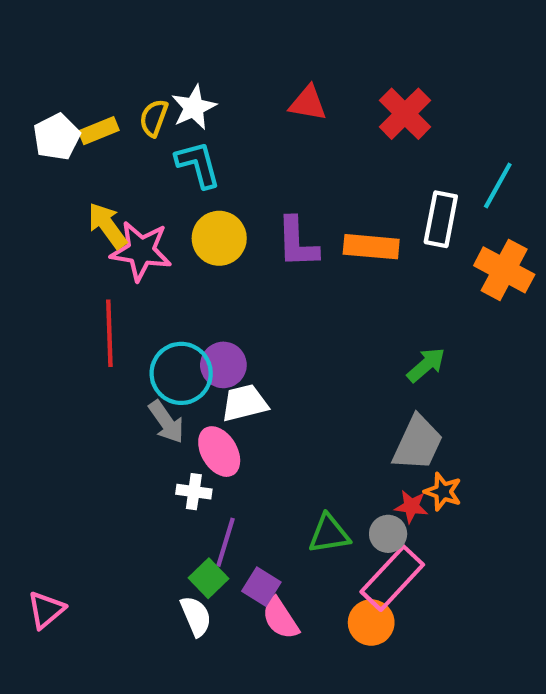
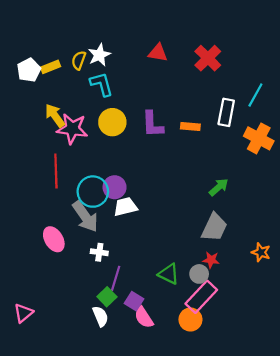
orange rectangle: (371, 247) -> (190, 126), size x0.7
gray arrow: (166, 422) -> (85, 216), size x1.4
pink ellipse: (219, 452) -> (54, 239), moved
orange star: (443, 492) -> (261, 252), moved
green triangle: (329, 534) -> (169, 274), turned 35

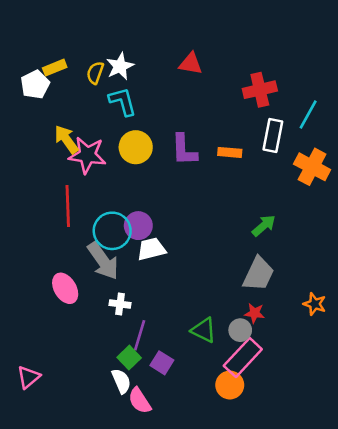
red cross: (208, 58) -> (260, 90), moved, turned 32
yellow rectangle: (51, 67) -> (55, 68), moved
pink semicircle: (144, 317) -> (140, 401), moved

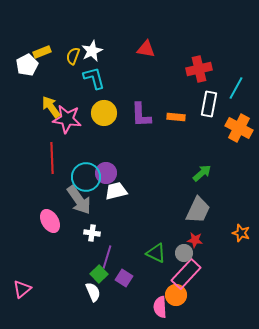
pink semicircle: (140, 401) -> (160, 307), moved, turned 30

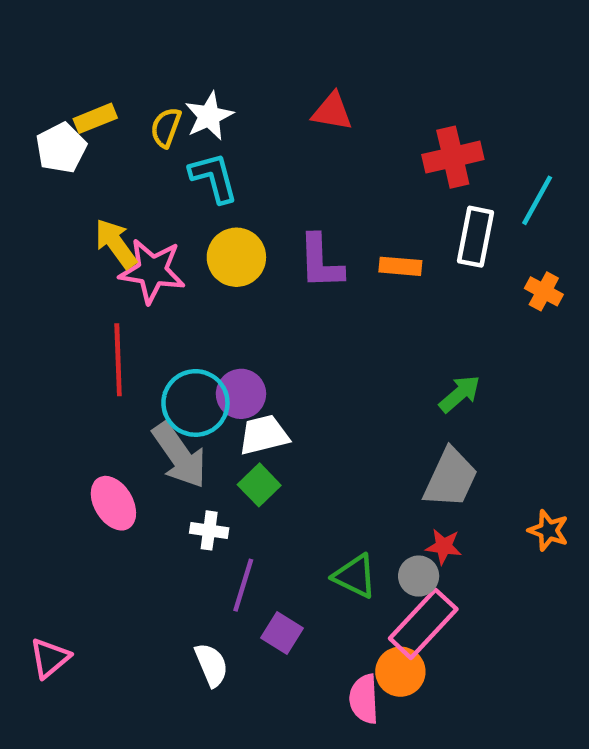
orange cross: (239, 128) -> (544, 291), size x0.6
green square: (99, 274) -> (259, 485), moved

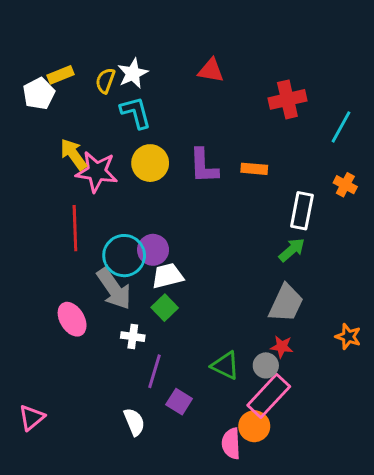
white rectangle: (476, 237) -> (302, 211), moved

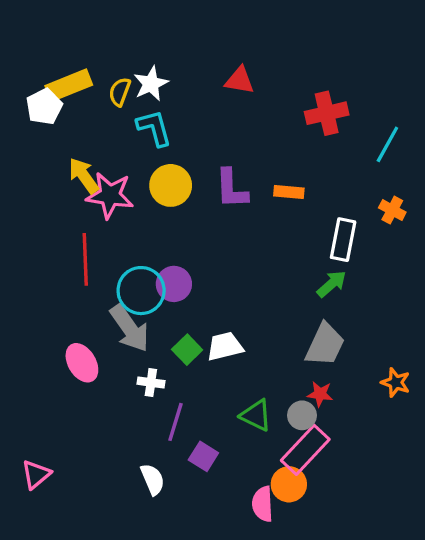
yellow rectangle: (60, 75) -> (69, 85), size x1.5
white trapezoid: (167, 276) -> (225, 346), moved

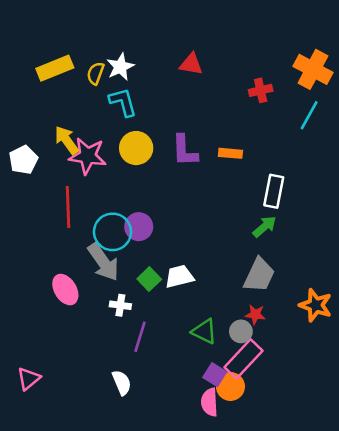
white pentagon: (44, 107) -> (23, 160), moved
red cross: (327, 113) -> (261, 90), size x0.7
orange cross: (392, 210) -> (313, 69), moved, size x1.8
orange star: (396, 382) -> (316, 305), size x1.4
purple square: (203, 456) -> (215, 375), moved

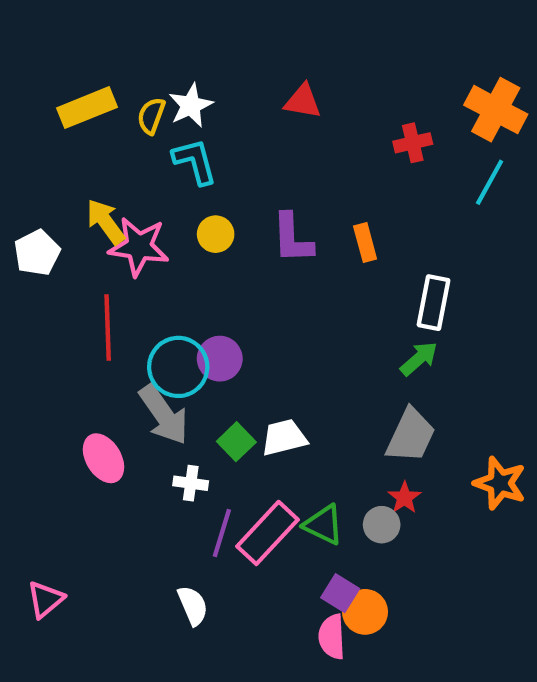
yellow circle: (136, 148) -> (216, 234), size x0.7
orange rectangle: (230, 153) -> (365, 242), turned 70
red star: (255, 314) -> (404, 498), turned 30
pink rectangle: (244, 359) -> (267, 533), moved

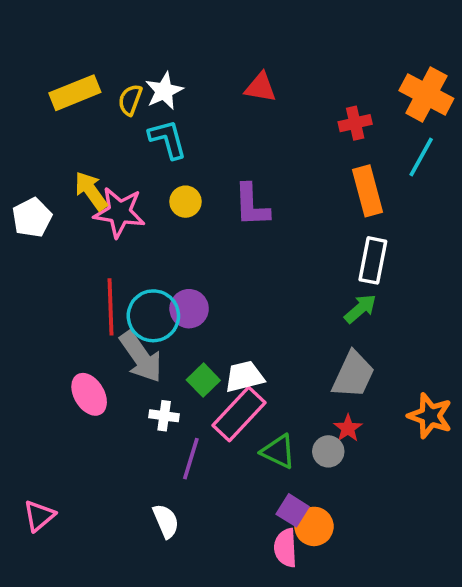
orange rectangle: (365, 242) -> (368, 191), moved, size x1.5
red line: (108, 328) -> (111, 307), moved
pink rectangle: (267, 533) -> (239, 414), moved

